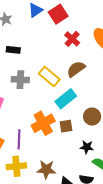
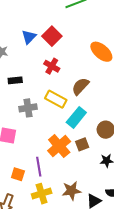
red cross: (72, 39) -> (52, 66), moved

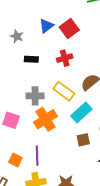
red cross: (52, 66) -> (65, 58), turned 35
black rectangle: (15, 80) -> (31, 59), moved
orange cross: (59, 146) -> (45, 119), moved

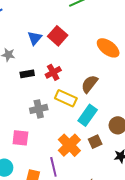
red cross: (65, 58) -> (53, 72), moved
orange cross: (45, 119) -> (69, 145), moved

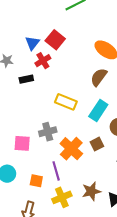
red cross: (53, 72) -> (43, 61), moved
brown semicircle: (90, 84) -> (99, 77), moved
gray cross: (39, 109) -> (48, 132), moved
cyan rectangle: (88, 115) -> (98, 111), moved

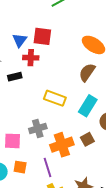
red square: (55, 40) -> (42, 36), turned -30
red cross: (43, 61) -> (31, 58), turned 35
orange cross: (71, 149) -> (62, 145), turned 30
orange square: (36, 181) -> (20, 167), moved

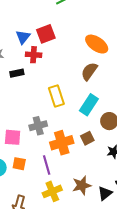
red square: (42, 36) -> (46, 34), turned -30
yellow rectangle: (55, 98) -> (56, 96), turned 50

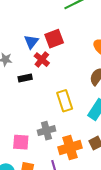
red cross: (34, 55) -> (42, 60), turned 35

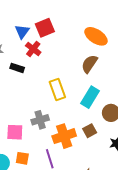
black rectangle: (25, 78) -> (17, 68), turned 32

